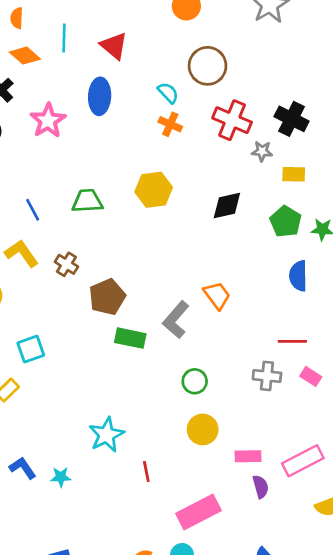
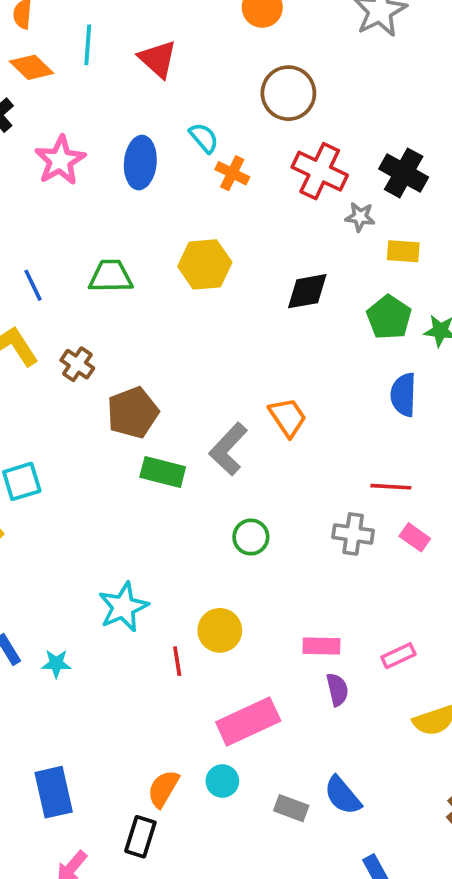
cyan semicircle: (168, 93) -> (204, 138), moved
blue ellipse: (100, 96) -> (140, 163), moved
yellow circle: (203, 429) -> (220, 630), moved
pink rectangle: (303, 461) -> (398, 656), size x0.6

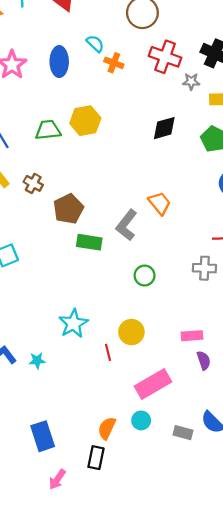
yellow hexagon: (205, 264) -> (85, 121), moved

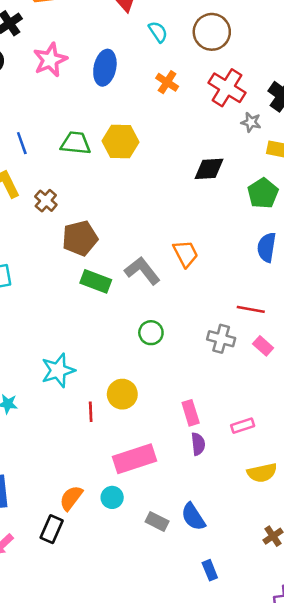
cyan semicircle: (95, 44) -> (158, 32), moved
gray L-shape: (126, 225) -> (142, 271), turned 92
pink rectangle: (192, 336) -> (191, 413), turned 65

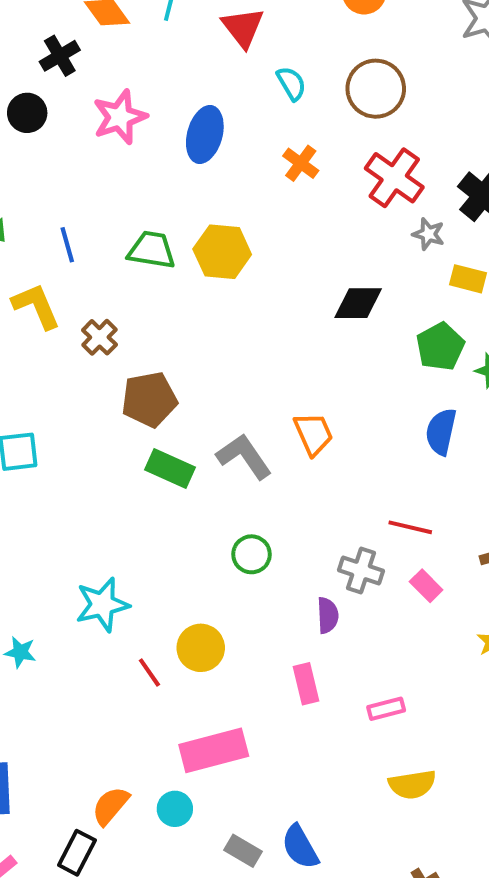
red line: (91, 412) -> (149, 673), turned -36
purple semicircle: (198, 444) -> (328, 615), moved

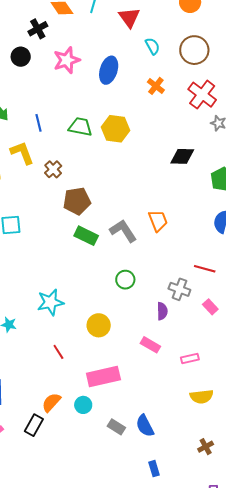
pink rectangle: (426, 586) -> (210, 307), moved
red line: (149, 673) -> (58, 352), moved
pink rectangle: (306, 684) -> (150, 345), turned -48

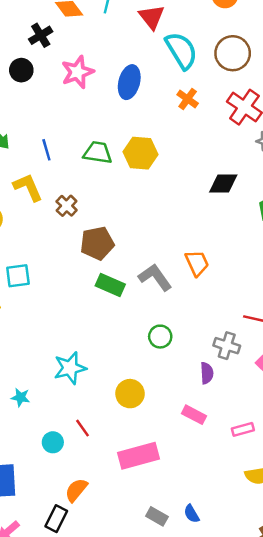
cyan semicircle: (152, 46) -> (181, 51), size x1.8
cyan circle: (83, 405) -> (53, 442), moved
blue semicircle: (145, 426) -> (192, 514), size x0.7

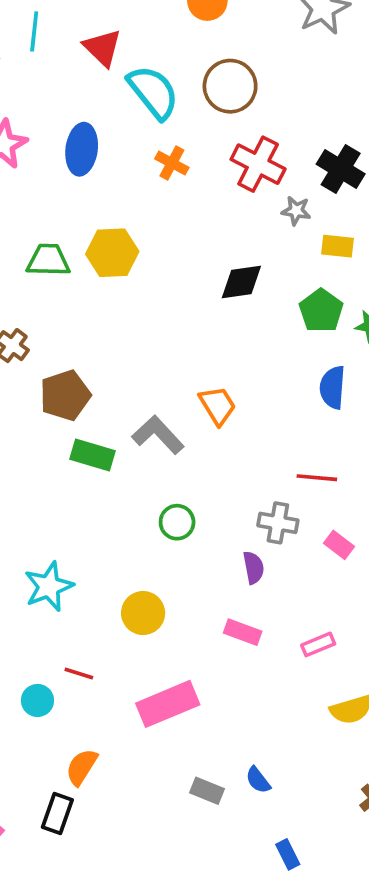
red line: (82, 428) -> (79, 674), turned -30

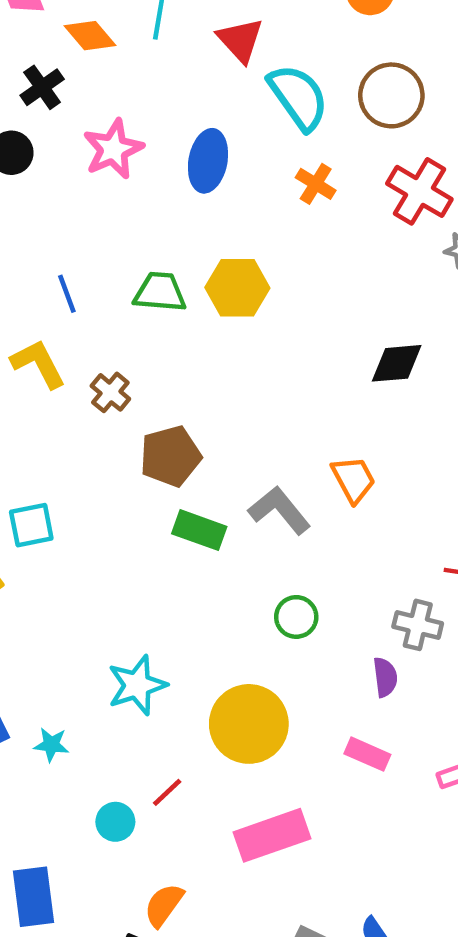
black diamond: (241, 282) -> (397, 363), moved
yellow circle: (143, 613) -> (249, 724), size x1.5
red line: (79, 674) -> (167, 792), turned -64

